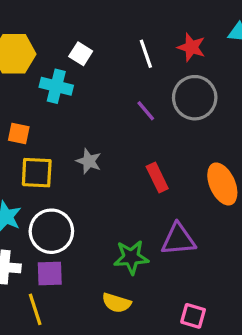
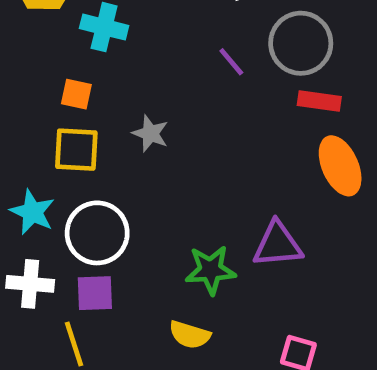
orange square: (19, 134) -> (76, 94), moved
red rectangle: (157, 177) -> (319, 101), moved, turned -56

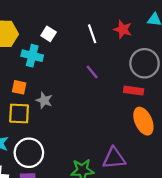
gray circle: (301, 43) -> (145, 63), moved
gray star: (150, 133) -> (44, 100), moved

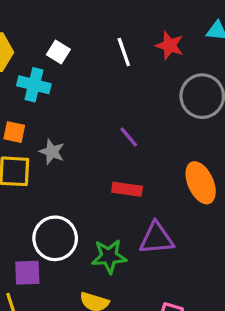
purple line: (92, 72) -> (129, 137), moved
red rectangle: (134, 91) -> (127, 189), moved
white circle: (29, 153) -> (55, 238), moved

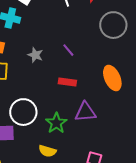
gray star: (52, 152) -> (35, 55), moved
green star: (109, 256) -> (56, 123), turned -30

